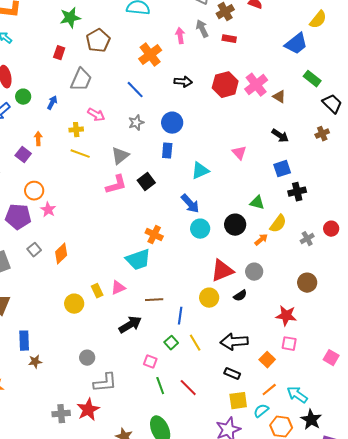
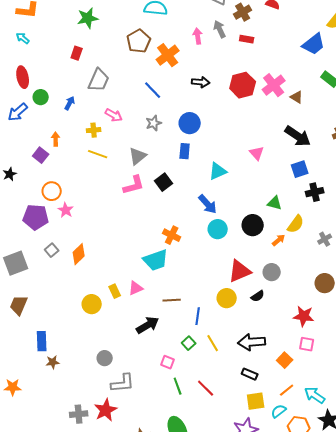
brown pentagon: (98, 41) -> (139, 41), moved
black arrow: (280, 136) -> (298, 136), size x1.5

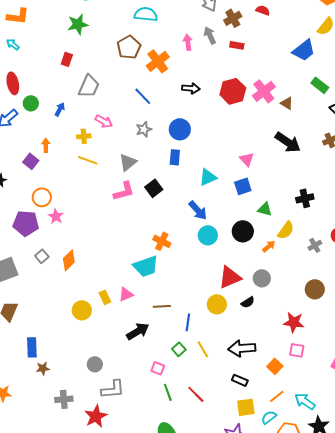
blue square: (300, 169) -> (243, 186), moved
gray cross: (79, 414) -> (64, 399), moved

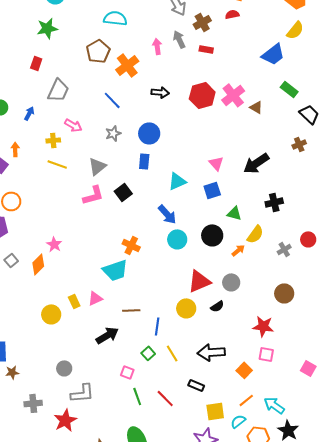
red semicircle: (263, 10) -> (232, 14), turned -32
black arrow: (288, 142) -> (256, 163), moved, turned 112
pink star: (56, 216) -> (54, 244), moved
black rectangle: (240, 380) -> (196, 385), moved

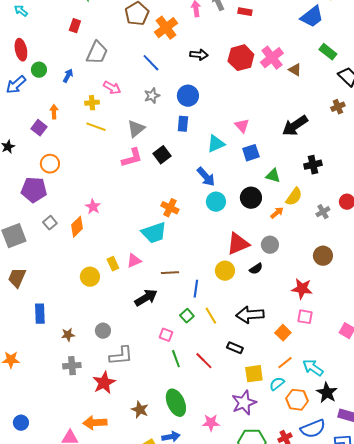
pink triangle: (216, 163) -> (242, 126), moved
brown star: (12, 372) -> (68, 335), moved

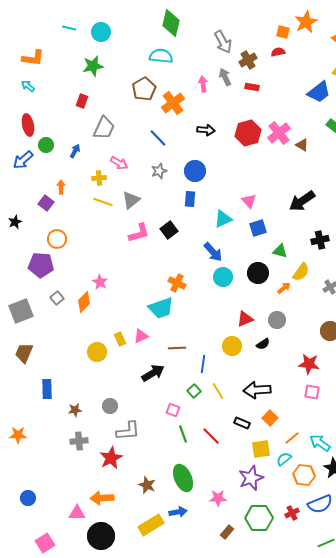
gray triangle: (136, 129) -> (131, 200), moved
red triangle: (238, 244) -> (245, 319), size x0.7
orange square: (283, 333) -> (270, 418), moved

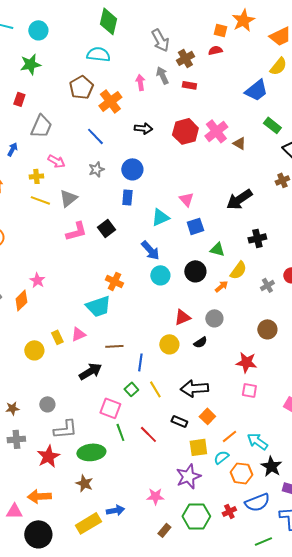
pink square: (173, 410) -> (110, 408), size x1.5
green ellipse: (183, 478) -> (91, 452), moved, turned -72

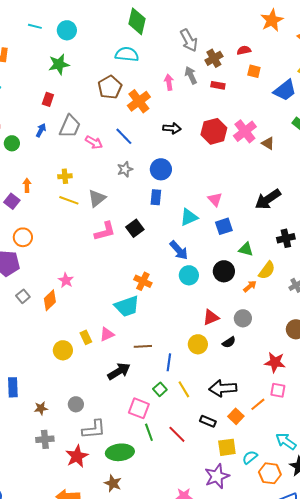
orange square: (220, 30) -> (254, 71), moved
blue arrow: (12, 149) -> (41, 130), moved
pink arrow: (56, 161) -> (94, 142), moved
orange line: (229, 436) -> (258, 404), moved

